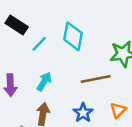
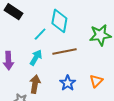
cyan line: (39, 44) -> (40, 34), moved
brown line: (96, 79) -> (65, 51), moved

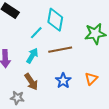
brown arrow: (35, 84) -> (31, 82), turned 138

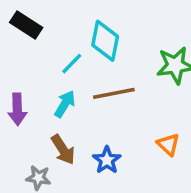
orange triangle: (91, 79) -> (168, 144), turned -32
blue star: (63, 81) -> (107, 160), moved

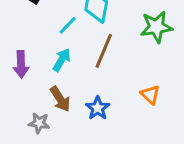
brown line: (114, 93) -> (104, 51), turned -56

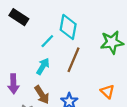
purple arrow: (21, 64) -> (13, 84), moved

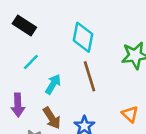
cyan line: (47, 41) -> (31, 62), moved
brown line: (74, 60) -> (90, 76), turned -40

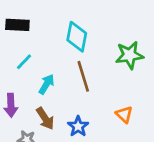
black rectangle: (24, 25) -> (17, 25), turned -30

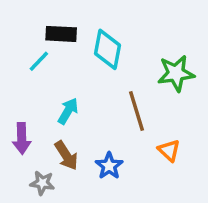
black rectangle: (17, 25) -> (61, 34), moved
cyan line: (24, 62) -> (39, 61), moved
brown line: (83, 76) -> (137, 111), moved

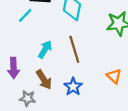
brown line: (137, 111) -> (74, 49), moved

